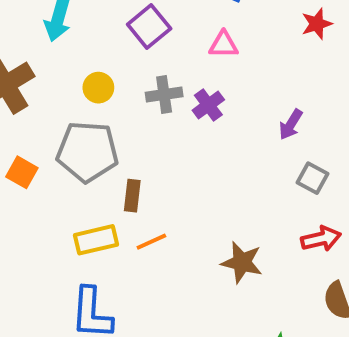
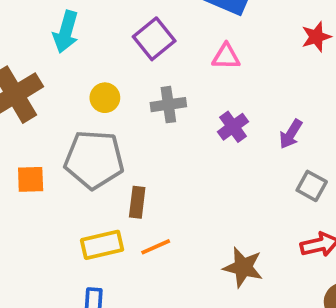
purple cross: (208, 105) -> (233, 127), moved
orange square: (22, 172) -> (31, 179), turned -32

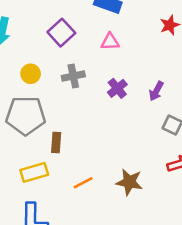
orange line: (156, 247) -> (83, 183), moved

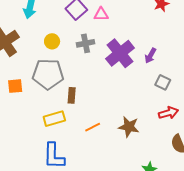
pink triangle: (110, 42) -> (101, 14), moved
purple cross: (117, 88) -> (120, 53), size x1.8

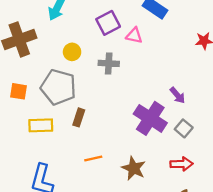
purple cross: (120, 53) -> (150, 118), moved, turned -32
purple arrow: (150, 56) -> (177, 95), turned -84
yellow rectangle: (54, 119) -> (41, 125), moved

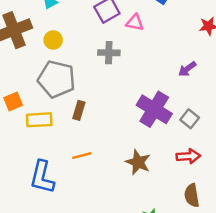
yellow circle: (72, 52) -> (53, 40), moved
orange square: (19, 91) -> (13, 102), moved, turned -30
purple arrow: (177, 95) -> (187, 69), moved, turned 96
orange line: (93, 159) -> (82, 156), moved

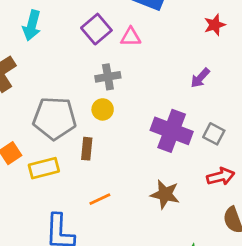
yellow circle: (53, 40) -> (103, 109), moved

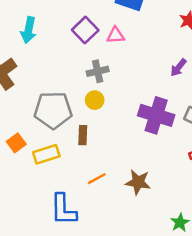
brown star: (165, 194) -> (138, 182), moved

